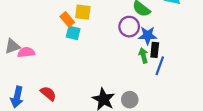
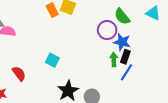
cyan square: (73, 33) -> (52, 60), moved

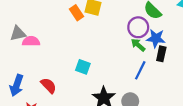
green arrow: (114, 59) -> (138, 45), moved, turned -40
blue line: (127, 72) -> (140, 70), moved

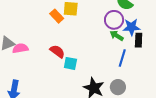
red semicircle: (49, 85) -> (57, 51), moved

